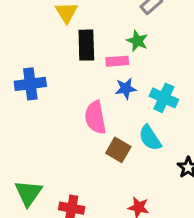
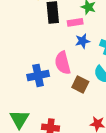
blue cross: (30, 84) -> (38, 75), moved

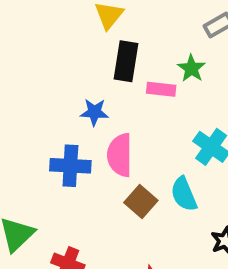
blue star: (83, 41) -> (94, 112), moved

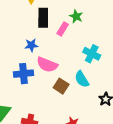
pink rectangle: (161, 89) -> (63, 29), turned -56
pink semicircle: (120, 155) -> (47, 65), turned -60

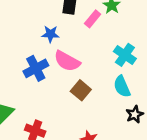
blue cross: (23, 74) -> (36, 68), turned -30
cyan semicircle: (82, 79) -> (122, 87), moved

